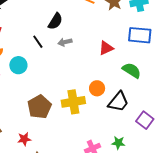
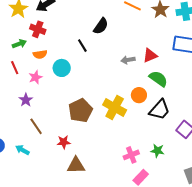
gray arrow: (65, 42) -> (128, 60), moved
green semicircle: (132, 70) -> (158, 79), moved
yellow cross: (73, 102) -> (115, 107), turned 35

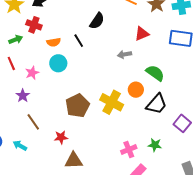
orange semicircle: (40, 54) -> (54, 42), moved
red triangle: (150, 55) -> (142, 34), moved

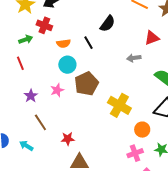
pink star: (32, 73) -> (57, 90), moved
orange circle: (136, 90) -> (142, 130), moved
brown pentagon: (78, 106) -> (86, 84), moved

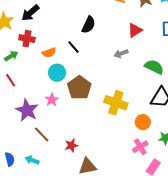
purple star: (31, 96) -> (27, 110), size x1.6

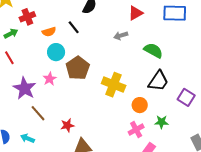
red cross: (27, 39) -> (27, 17), turned -35

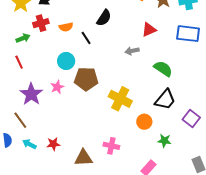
orange semicircle: (49, 32) -> (66, 27), moved
brown pentagon: (78, 68) -> (86, 79), turned 30
brown line: (38, 113) -> (20, 120), moved
red star: (67, 125) -> (53, 144), moved
pink cross: (136, 130) -> (111, 146), moved, turned 35

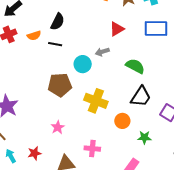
black semicircle: (104, 18) -> (58, 22), moved
black line: (86, 38) -> (55, 44), turned -40
cyan circle: (66, 61) -> (83, 64), moved
pink star: (57, 87) -> (58, 127), moved
cyan arrow: (29, 144) -> (11, 156), turned 40

